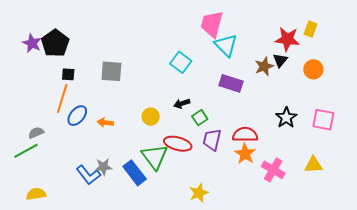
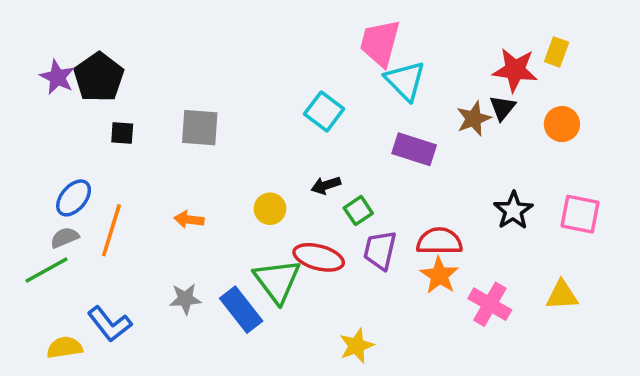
orange line: (62, 98) -> (111, 230), moved
blue ellipse: (77, 116) -> (74, 198), moved
blue L-shape: (88, 175) -> (110, 324), moved

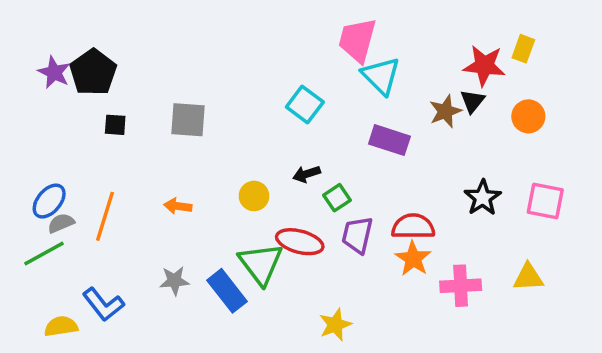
blue ellipse: (74, 198) -> (49, 201), moved
pink cross: (490, 304) -> (461, 286), turned -33

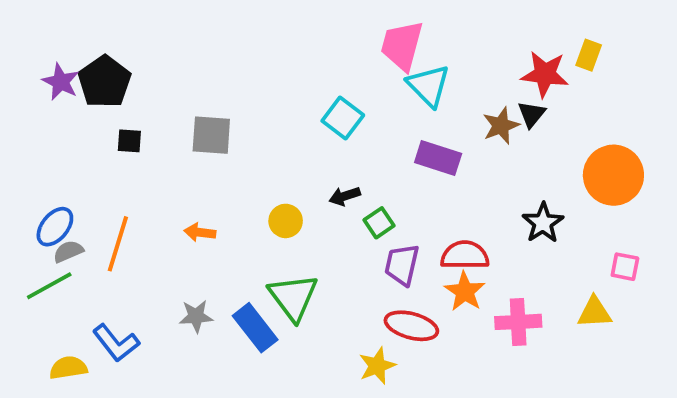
orange circle: (528, 116) -> (613, 175), moved, size x1.6
pink square: (545, 201) -> (625, 267), moved, size x0.7
red ellipse: (300, 242) -> (411, 326), moved

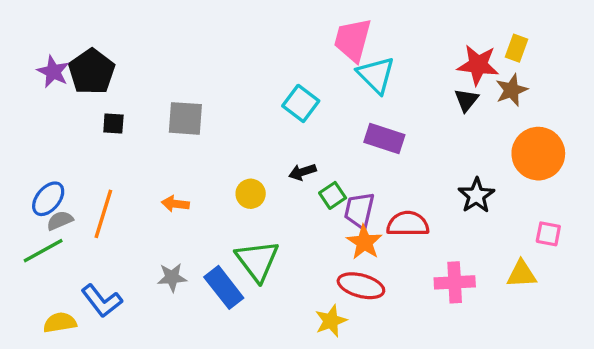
brown star: (501, 126) -> (512, 90), moved
purple trapezoid: (402, 265) -> (359, 210), moved
orange star: (465, 291) -> (364, 242), moved

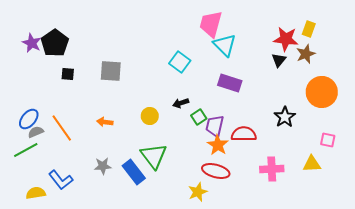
orange line: (103, 214) -> (62, 128), turned -52

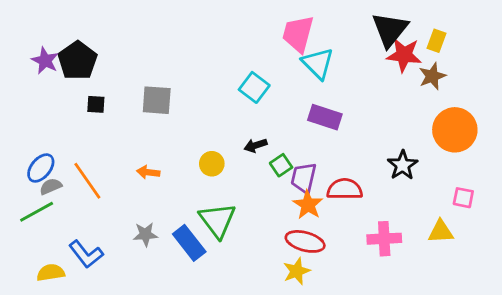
black triangle: (279, 60) -> (390, 29), moved, size x1.8
yellow star: (198, 192) -> (297, 271), moved

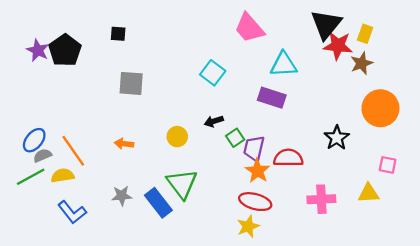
pink trapezoid: (298, 34) -> (249, 28), turned -56
cyan triangle: (318, 63) -> (284, 65), moved, turned -48
black square: (96, 104) -> (118, 34), moved
yellow semicircle: (51, 273) -> (63, 176), moved

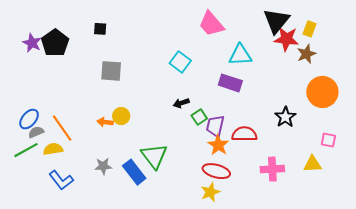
yellow circle: (177, 137) -> (121, 116), moved

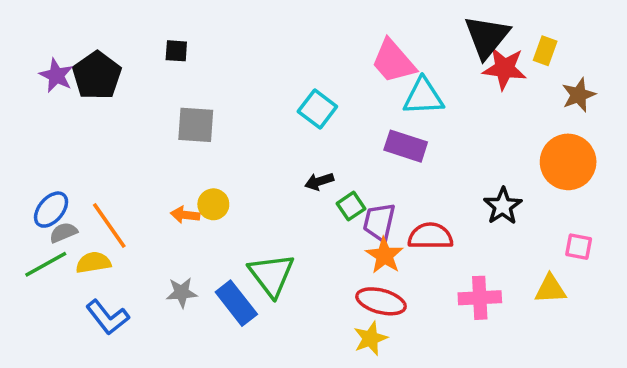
pink trapezoid: (211, 24) -> (393, 61), moved
brown star: (306, 54) -> (579, 95), moved

